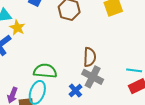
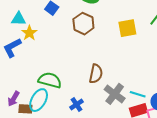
gray cross: (93, 77) -> (115, 94), moved

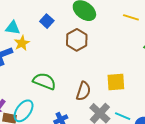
yellow square: (127, 28) -> (116, 82), moved
green semicircle: (50, 80) -> (44, 81), moved

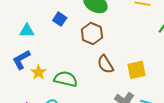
yellow star: (22, 43) -> (39, 72), moved
brown semicircle: (83, 91) -> (105, 64), moved, turned 138

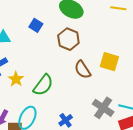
yellow square: (136, 70) -> (109, 62), moved, turned 30
green semicircle: (66, 79) -> (43, 85), turned 115

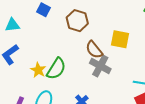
yellow star: (16, 79) -> (38, 70), moved
gray cross: (103, 108) -> (100, 66), moved

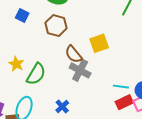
yellow square: (120, 39) -> (99, 43), turned -30
yellow star: (38, 70) -> (16, 64), moved

